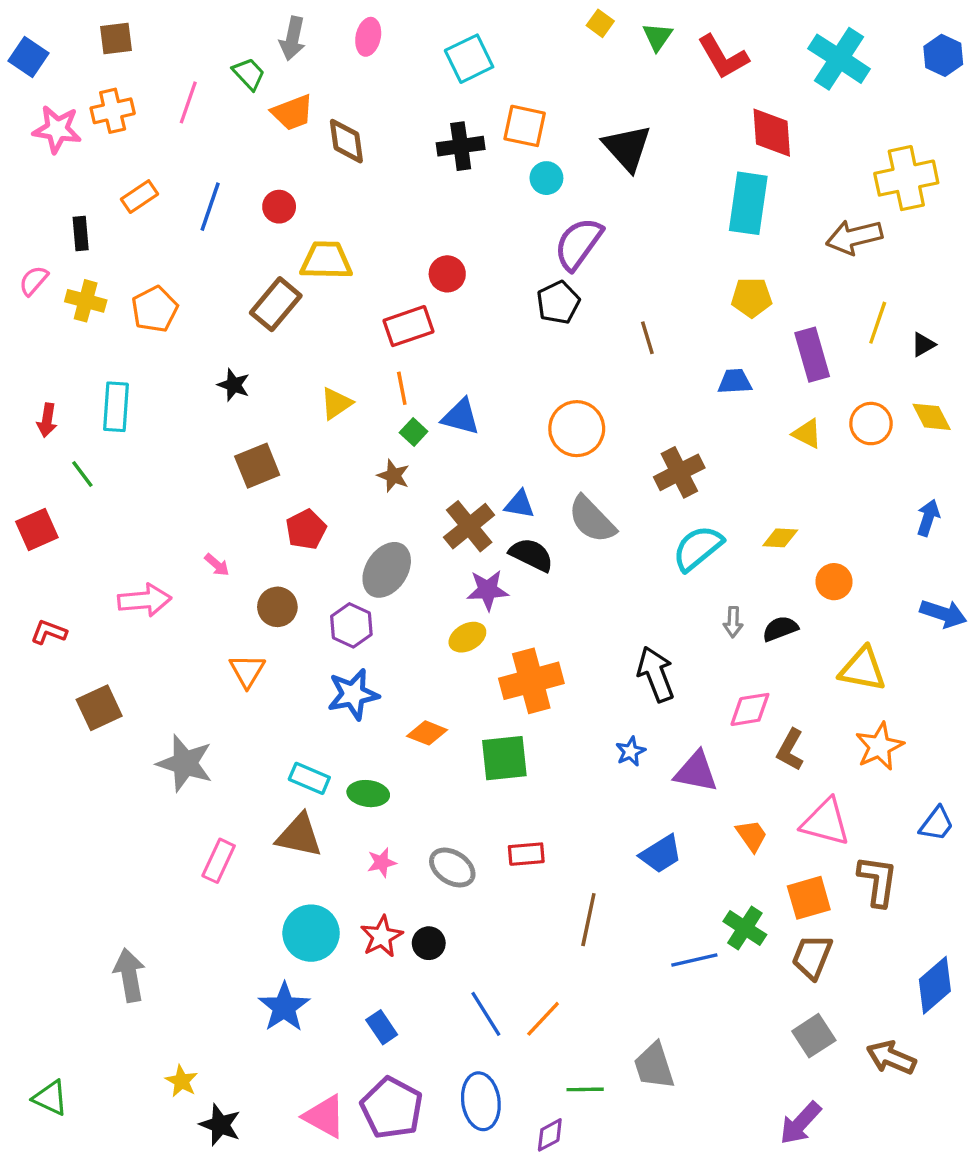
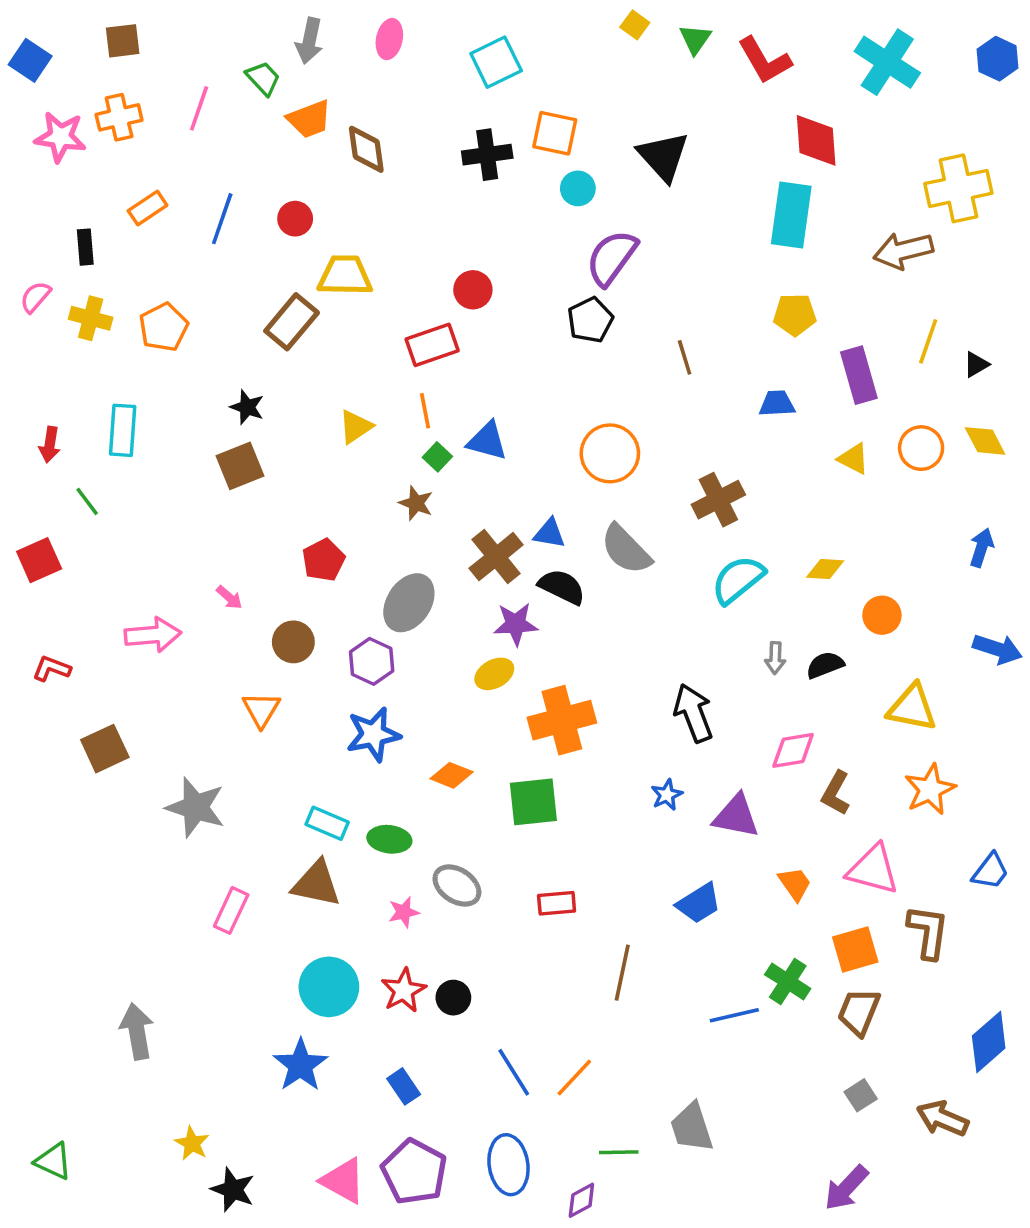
brown square: (257, 466) -> (240, 466), moved
gray ellipse: (452, 868) -> (457, 886), moved
gray square: (814, 1036) -> (861, 1095), size x0.7

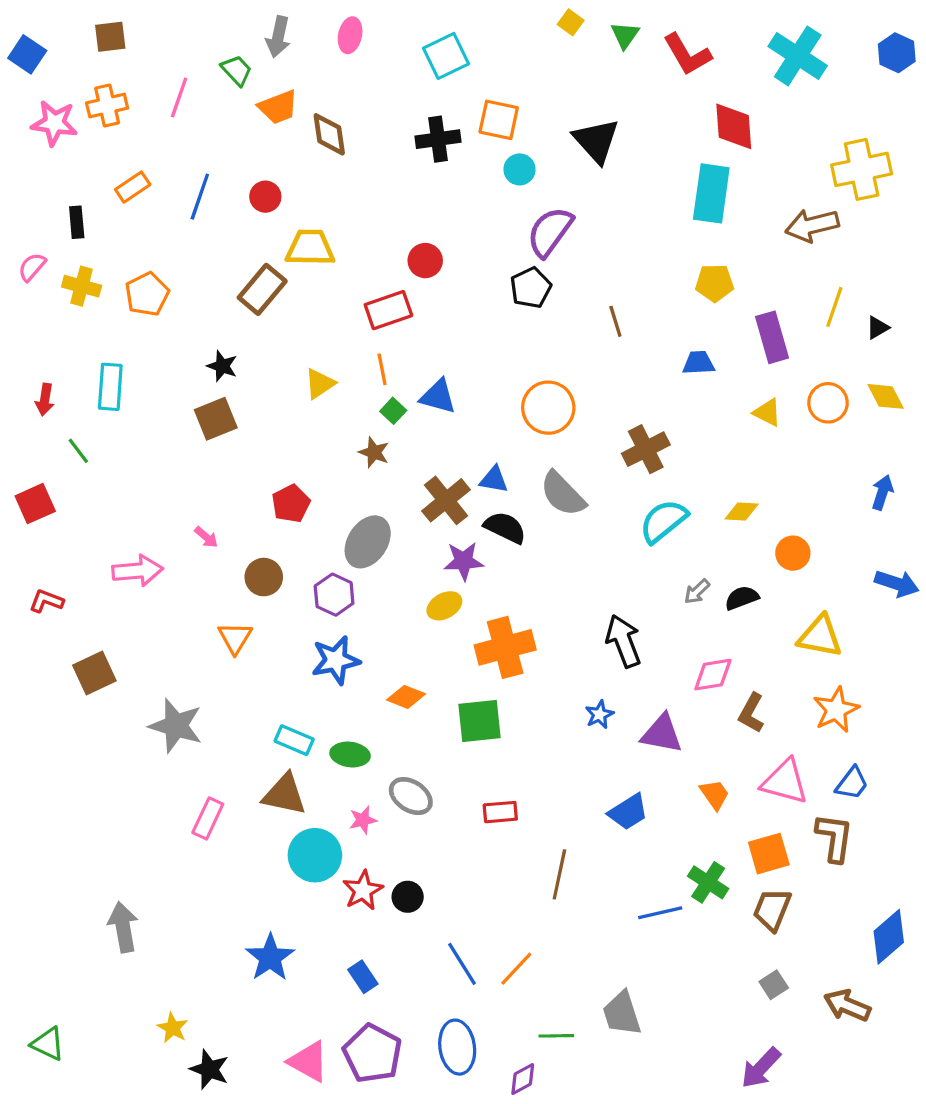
gray arrow: (775, 658) -> (697, 591), turned 44
blue trapezoid: (990, 871) -> (852, 783), moved
cyan circle: (329, 987) -> (315, 855), moved

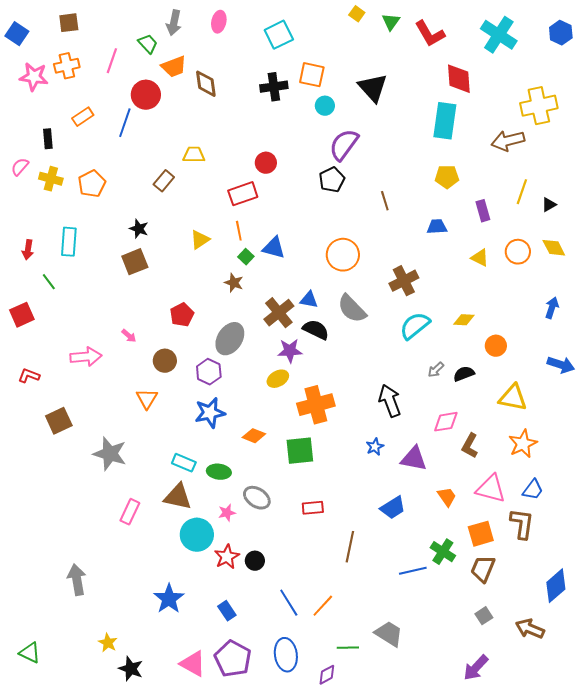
red circle: (265, 197) -> (146, 95), moved, size x1.5
yellow trapezoid: (310, 248) -> (194, 155), size x0.7
brown rectangle: (262, 289) -> (164, 181), size x0.7
purple rectangle: (772, 337) -> (483, 211), size x0.7
gray trapezoid: (622, 1013) -> (389, 634), turned 140

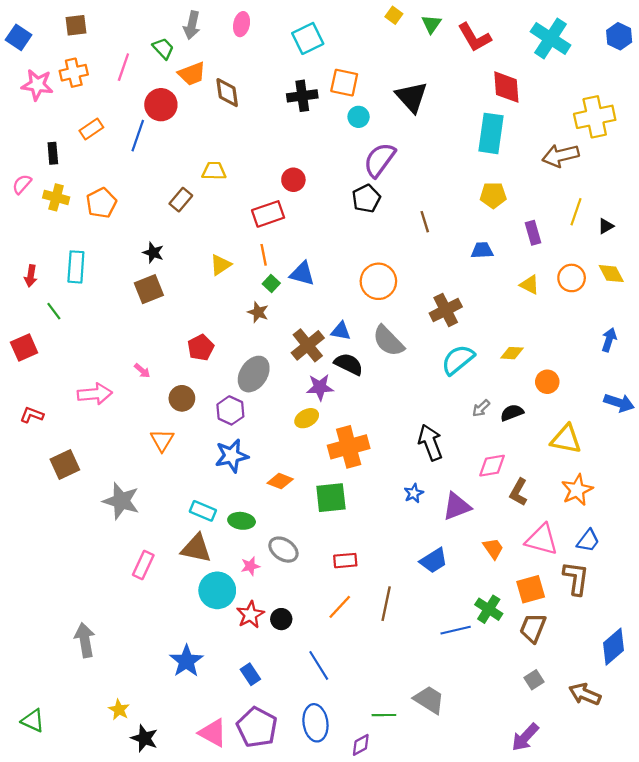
purple triangle: (414, 459) -> (457, 506), turned -32
orange line: (323, 606) -> (340, 607), moved

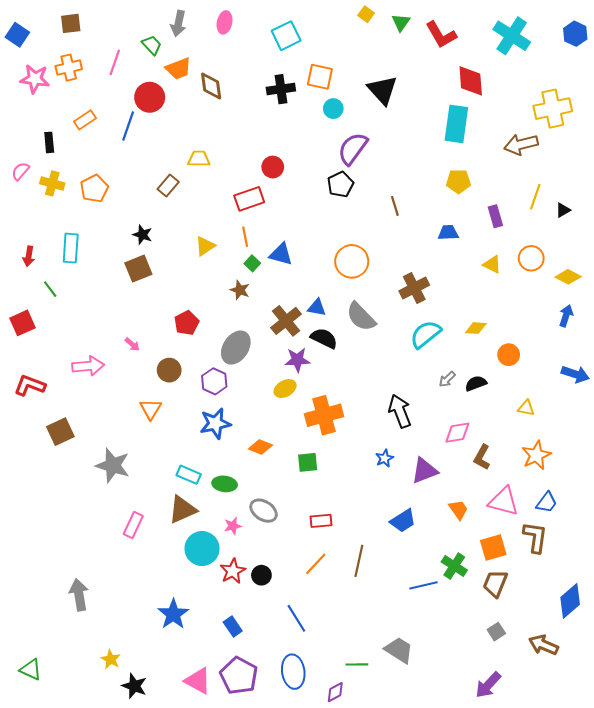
yellow diamond: (611, 274) -> (568, 277), moved, turned -35
red L-shape: (32, 415) -> (30, 385), size x1.4
yellow triangle: (566, 439) -> (526, 408), size x0.6
green square: (331, 498) -> (308, 462), size x0.7
brown triangle: (196, 548) -> (182, 510), turned -36

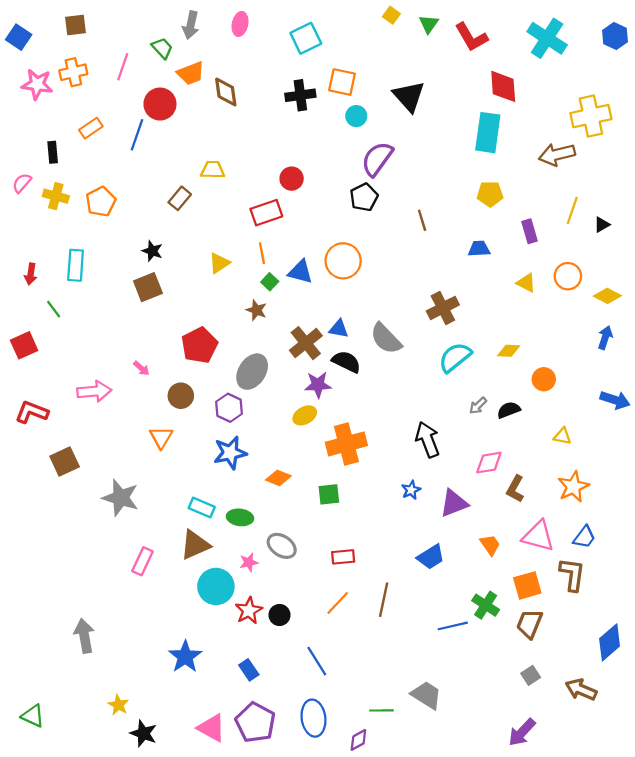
orange circle: (352, 261) -> (343, 261), moved
red pentagon: (187, 323) -> (199, 345), size x1.4

